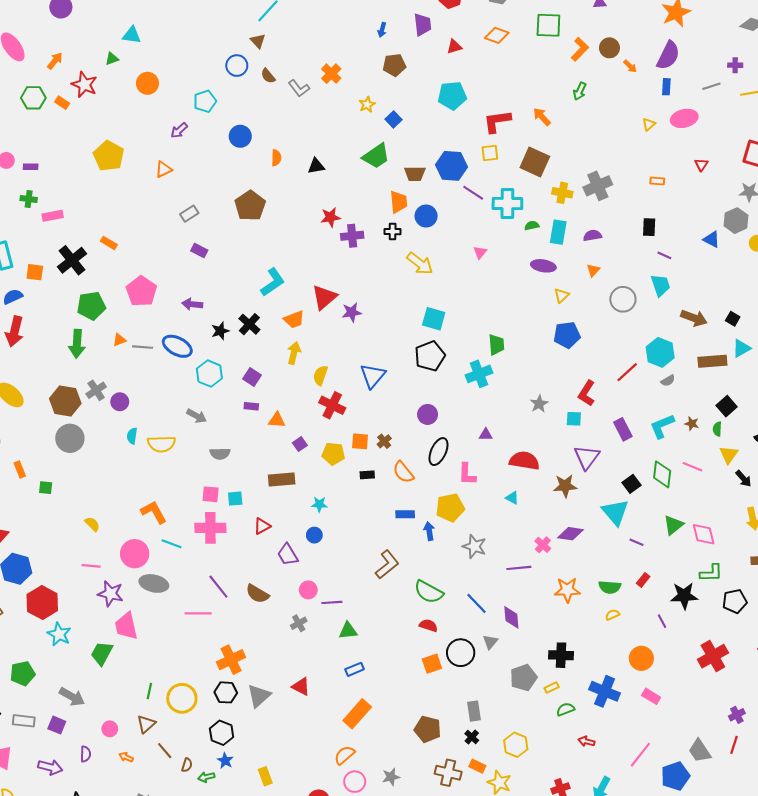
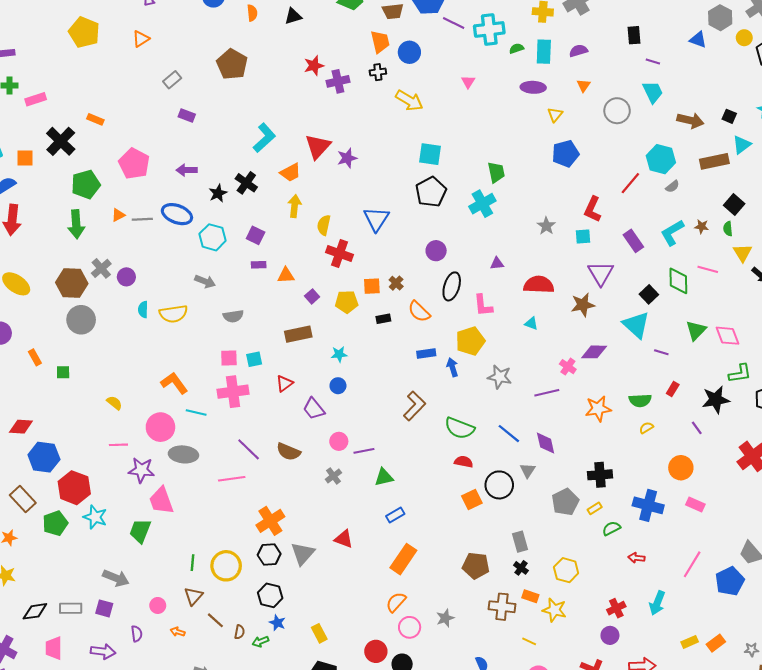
green pentagon: (23, 673) -> (55, 523), moved

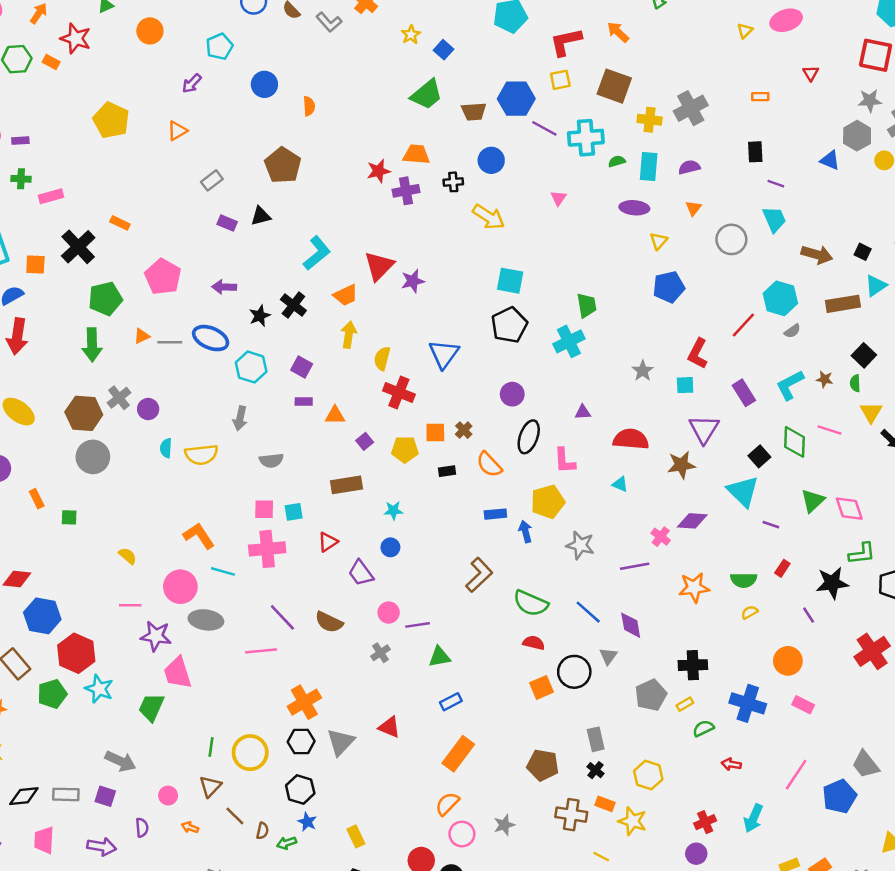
black triangle: (293, 16) -> (261, 216), moved
orange trapezoid: (380, 42) -> (416, 154), moved, turned -75
gray arrow: (205, 281) -> (240, 418), turned 78

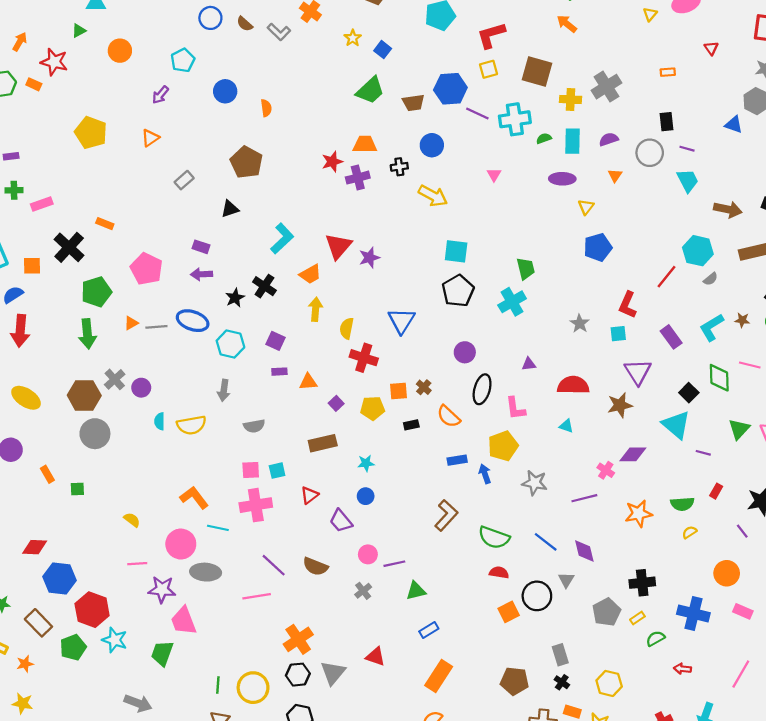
orange arrow: (618, 32) -> (567, 24), moved
purple rectangle: (227, 223) -> (201, 247), moved
gray circle: (731, 239) -> (650, 153), moved

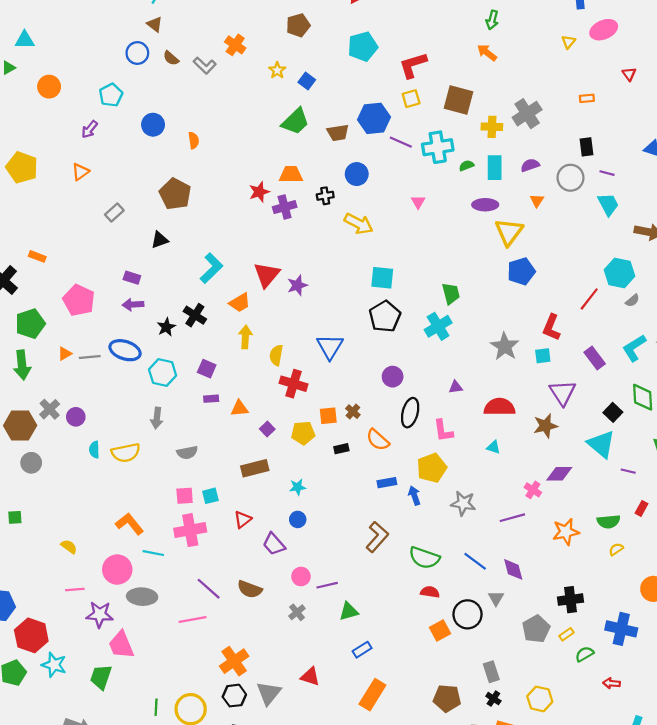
yellow triangle: (586, 207) -> (509, 232), size x1.8
gray star: (580, 324) -> (505, 346), size x1.5
gray circle: (95, 434) -> (31, 463), size x0.7

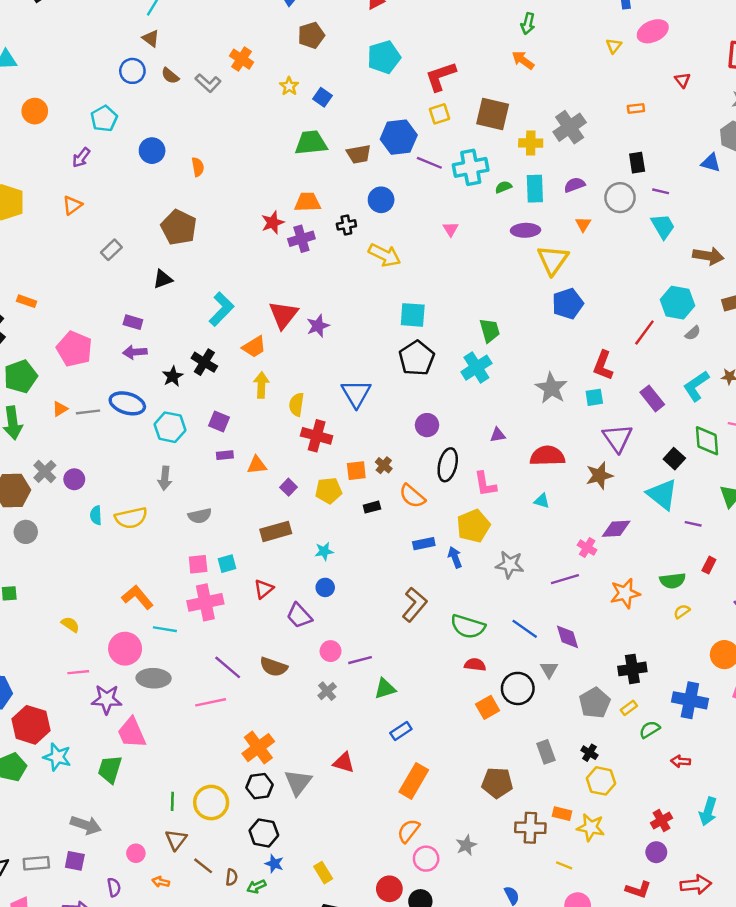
green trapezoid: (295, 121) -> (311, 143), turned -140
black cross: (493, 699) -> (589, 753), moved

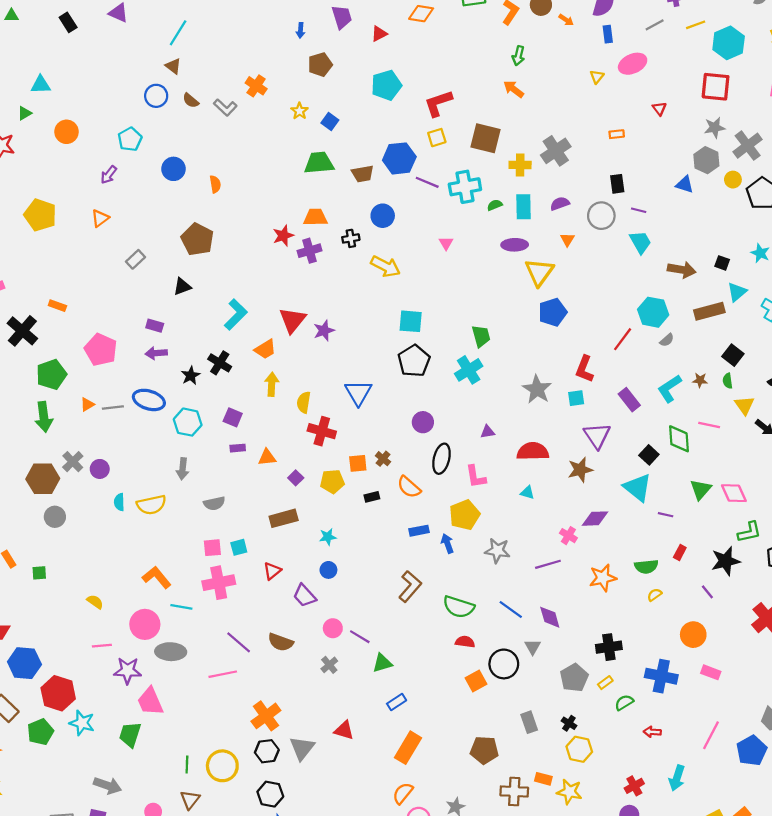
purple line: (360, 660) -> (360, 637), turned 45

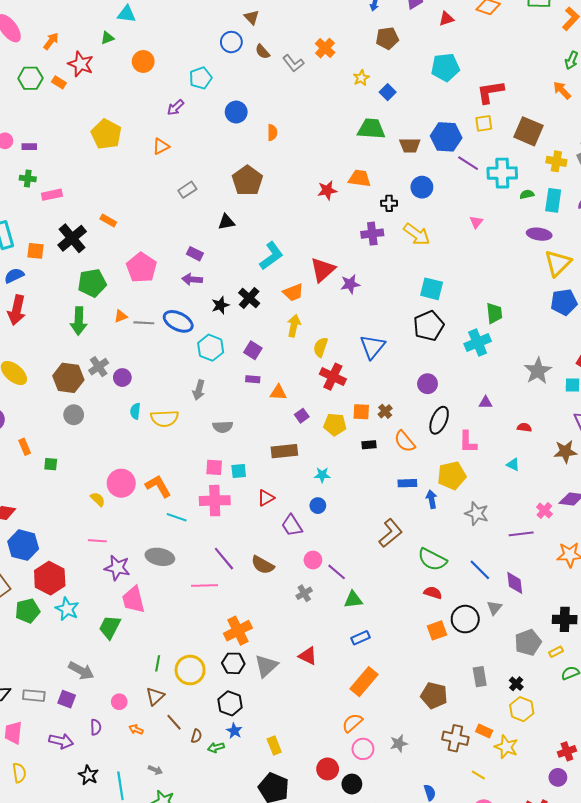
purple cross: (310, 251) -> (372, 234), moved
red semicircle: (533, 451) -> (524, 427), size x0.5
pink circle: (145, 624) -> (121, 483), moved

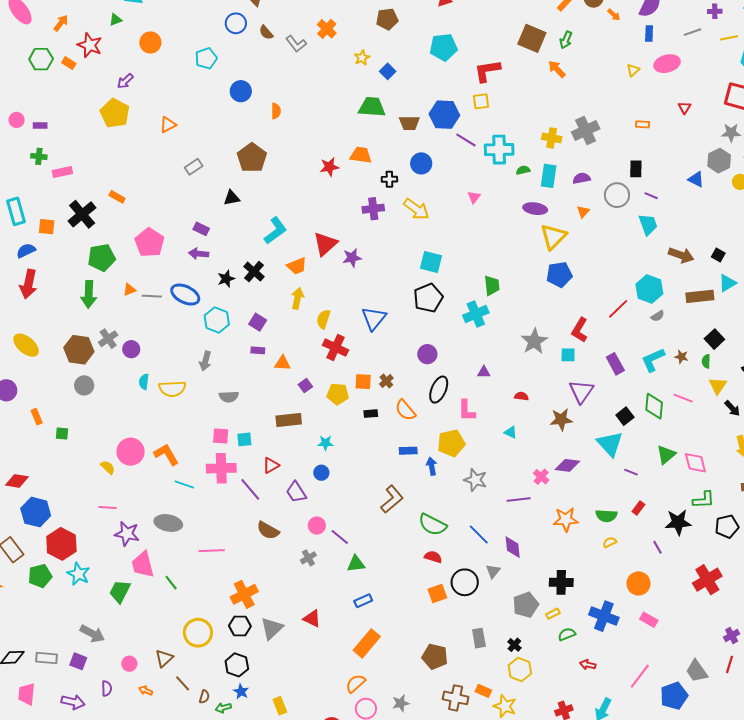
purple arrow: (175, 107) -> (125, 81), moved
brown square: (529, 131) -> (532, 38), moved
purple line: (224, 559) -> (250, 489), moved
green line: (158, 663) -> (171, 583), moved, turned -49

